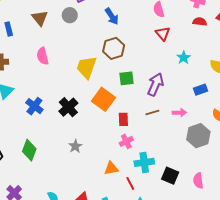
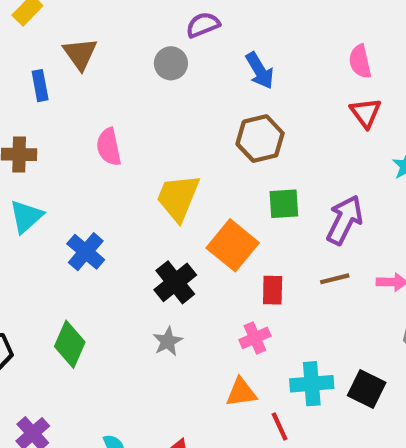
brown triangle: (40, 18) -> (80, 54), moved
yellow trapezoid: (87, 67) -> (178, 198), moved
black cross: (68, 107) -> (175, 282), moved
pink cross: (126, 141) -> (255, 338), moved
black square: (170, 176) -> (367, 389), moved

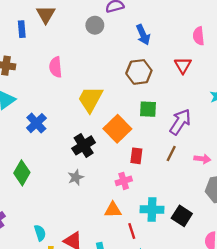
red triangle: (366, 113) -> (183, 65), moved
brown line: (335, 279) -> (171, 153), turned -56

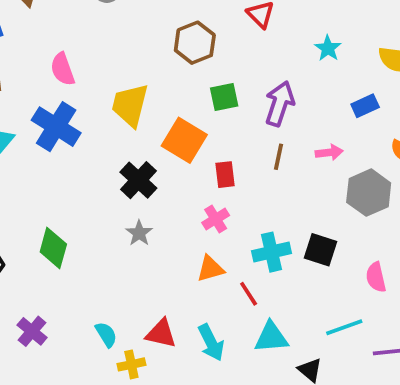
blue cross: (36, 123) -> (56, 127), moved, size x1.4

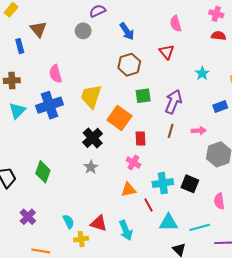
blue cross: (56, 127) -> (50, 105), turned 35
pink cross: (216, 219) -> (133, 163), turned -32
cyan triangle: (271, 337) -> (168, 223), moved

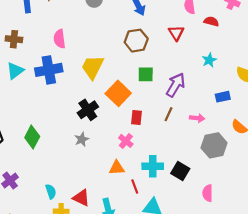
red semicircle: (219, 36) -> (211, 21), moved

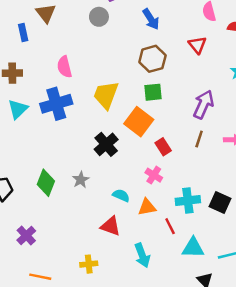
green square: (146, 74) -> (153, 92), moved
red rectangle: (137, 117) -> (163, 147), turned -32
gray star: (82, 139) -> (81, 180), moved
cyan semicircle: (51, 191) -> (121, 195), moved, turned -40
red triangle: (81, 198) -> (111, 226), moved

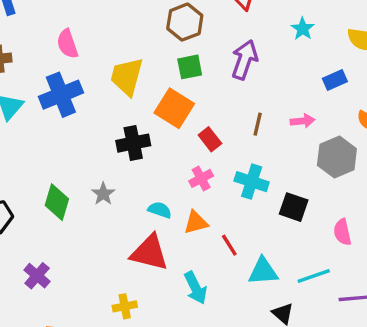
purple arrow: (203, 104) -> (245, 60), moved
black cross: (106, 144) -> (133, 143), turned 35
pink cross: (154, 175) -> (201, 178), turned 35
cyan cross: (188, 201) -> (252, 182), moved, turned 30
red triangle: (111, 226) -> (149, 253), size x1.4

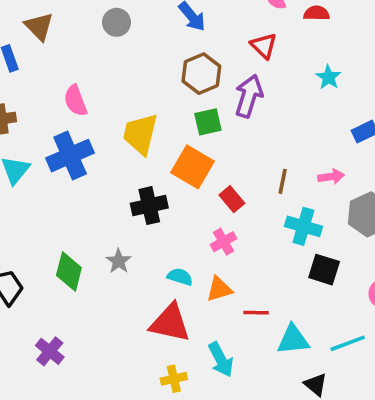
purple arrow: (245, 60) -> (249, 96), moved
cyan cross: (252, 182) -> (303, 226), moved
red line: (229, 245) -> (256, 313), turned -55
yellow cross: (125, 306) -> (174, 379), moved

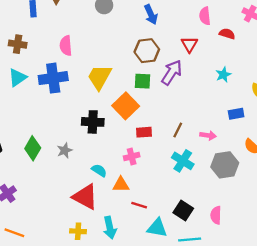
red rectangle: (232, 199) -> (144, 132), turned -70
black square: (324, 270) -> (183, 211), moved

